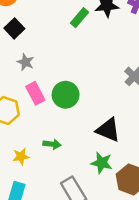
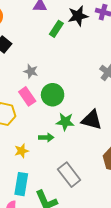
gray star: (26, 62) -> (31, 71), moved
green star: (102, 163) -> (65, 122), moved

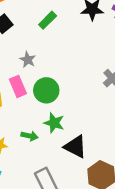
green rectangle: (56, 29) -> (48, 20), moved
black triangle: (92, 120) -> (75, 147), moved

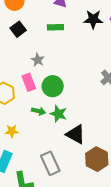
green rectangle: (48, 20) -> (55, 27), turned 42
green arrow: (30, 136) -> (38, 111), moved

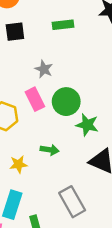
black square: (18, 29) -> (15, 32), turned 35
green arrow: (38, 111) -> (50, 150), moved
green star: (58, 114) -> (87, 125), moved

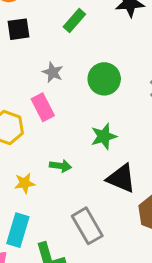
green rectangle: (63, 25) -> (74, 21), turned -42
green circle: (66, 102) -> (104, 79), moved
green star: (87, 125) -> (104, 136), turned -30

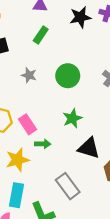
pink rectangle: (43, 107) -> (28, 124), moved
yellow star: (25, 183) -> (18, 160), size x1.5

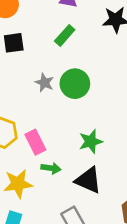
green circle: (68, 76) -> (75, 84), moved
black triangle: (89, 148) -> (88, 180), moved

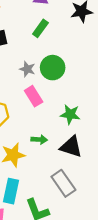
green star: (91, 141) -> (70, 114), turned 30
pink rectangle: (35, 142) -> (34, 96), moved

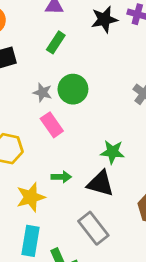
green star: (70, 114) -> (112, 152), moved

